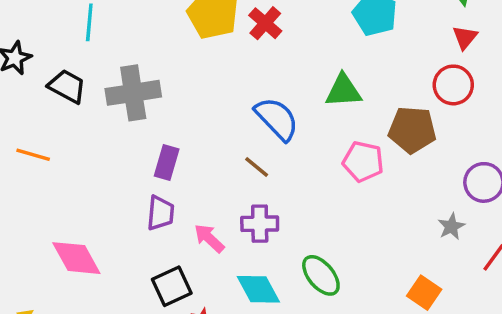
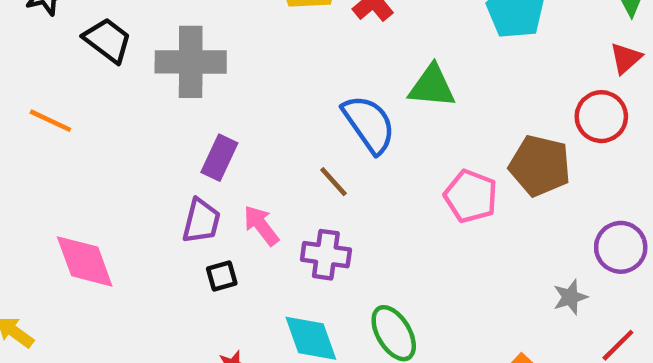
green triangle: (343, 91) -> (432, 86), moved
pink arrow: (209, 238) -> (261, 225), moved
black square: (172, 286) -> (222, 276), moved, size x0.6

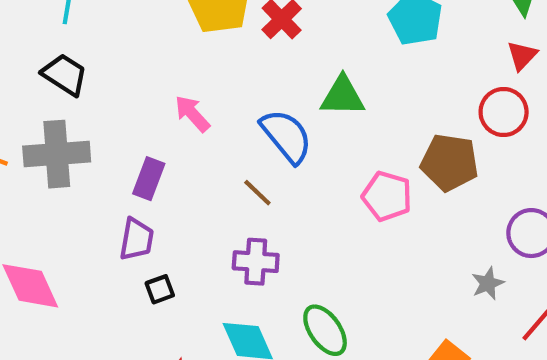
black trapezoid: (108, 40) -> (65, 75), moved
gray cross: (191, 62) -> (57, 154), moved
pink arrow: (261, 225) -> (192, 114), moved

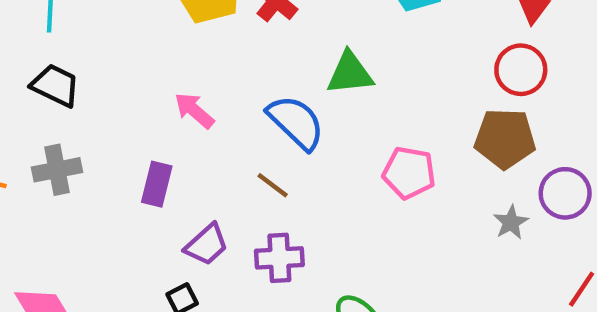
gray cross: (57, 154) -> (57, 170), size x0.7
brown pentagon: (450, 162) -> (505, 139), moved
purple trapezoid: (137, 239) -> (207, 245), moved, turned 45
gray star: (488, 283) -> (511, 222), moved

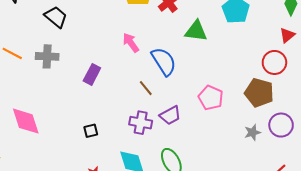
green triangle: (350, 73) -> (196, 31), moved
pink arrow: (194, 110) -> (131, 43), moved
purple trapezoid: (207, 245) -> (170, 115), moved

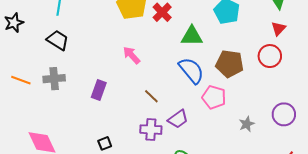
blue semicircle: (164, 61) -> (191, 70), moved
brown pentagon: (259, 93) -> (230, 64), moved
gray star: (252, 132) -> (247, 124), moved

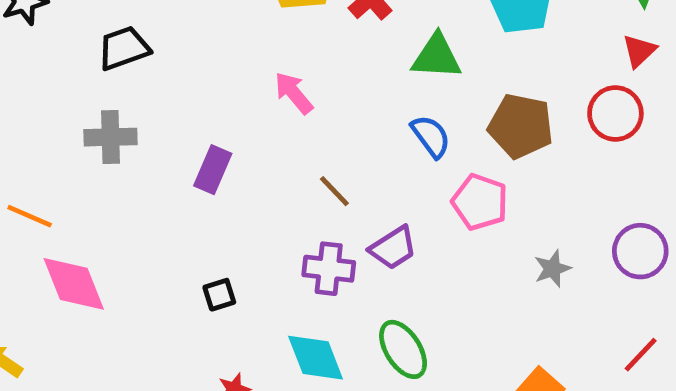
black trapezoid: (58, 40) -> (124, 48), turned -55
blue semicircle: (191, 70) -> (431, 136), size x0.7
orange line: (21, 80) -> (30, 216), moved

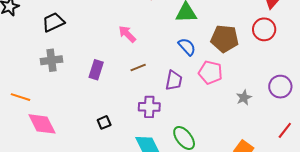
brown line: (334, 191) -> (138, 67), moved, turned -63
purple trapezoid: (393, 248) -> (174, 80), moved, turned -40

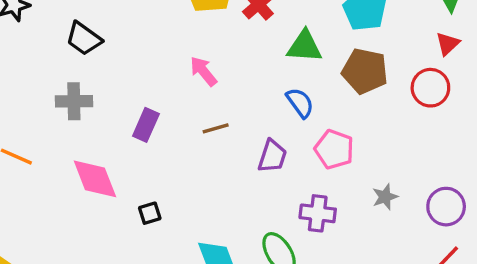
black trapezoid: (53, 22) -> (84, 39), turned -125
brown pentagon: (225, 39) -> (365, 71), moved
purple circle: (280, 87) -> (446, 207), moved
purple cross: (149, 107) -> (318, 213), moved
pink diamond: (42, 124) -> (95, 179), moved

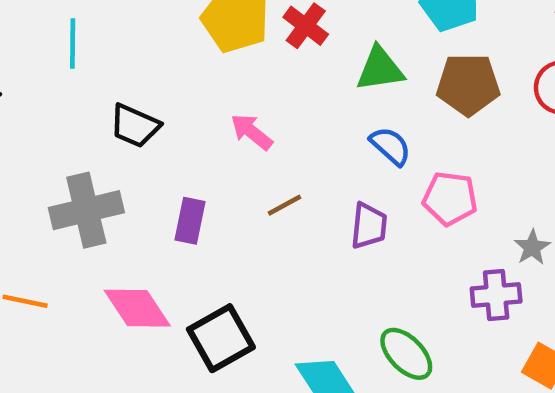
black trapezoid: (84, 39) -> (135, 126), moved
gray cross: (74, 101) -> (86, 210), size x1.4
black square: (150, 213) -> (221, 338), size x2.0
purple cross: (318, 213) -> (496, 295), moved

